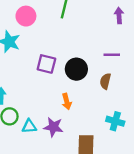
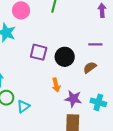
brown semicircle: (105, 81) -> (90, 67), turned 40
cyan triangle: (29, 126) -> (23, 106), turned -32
purple star: (53, 127) -> (73, 99), moved

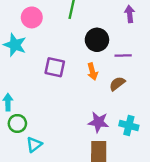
black circle: (65, 57) -> (97, 40), moved
orange arrow: (56, 85) -> (92, 71), moved
cyan triangle: (23, 106) -> (34, 144), moved

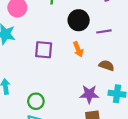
brown semicircle: (117, 84) -> (107, 65), moved, turned 64
green circle: (17, 123) -> (36, 101), moved

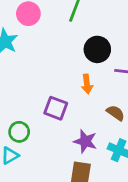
purple square: (44, 50) -> (56, 108), moved

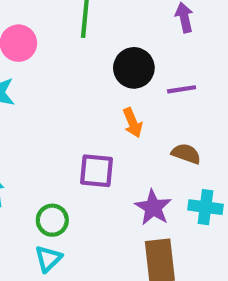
purple star: (85, 141) -> (153, 207), turned 30

